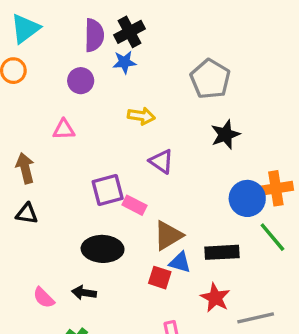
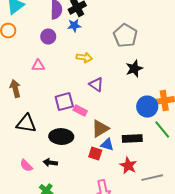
black triangle: (27, 214) -> (26, 124), moved, size x1.5

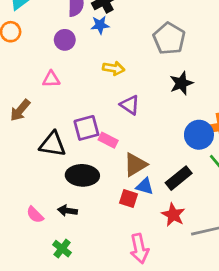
brown arrow: (15, 89) -> (20, 110), turned -126
black triangle: (26, 124) -> (53, 144), moved
black rectangle: (132, 139) -> (179, 178), turned -36

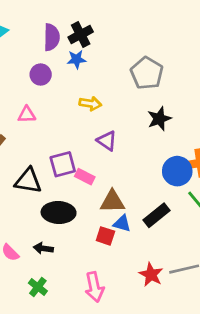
brown triangle: (135, 165) -> (112, 201), turned 30
red star: (173, 215) -> (151, 275), moved
pink arrow: (139, 249) -> (94, 287), moved

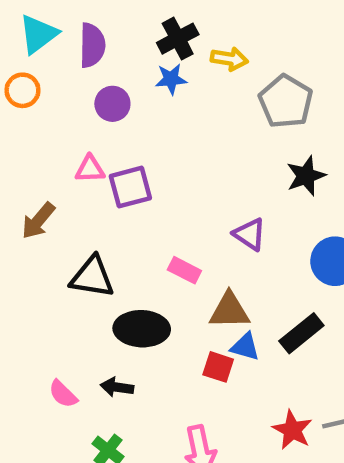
purple semicircle: (52, 37) -> (92, 45), moved
yellow arrow: (90, 103) -> (229, 59), moved
purple triangle: (107, 141) -> (250, 234), moved
purple square: (63, 164) -> (130, 187), moved

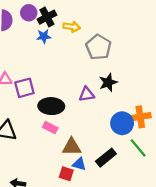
purple circle: (112, 104) -> (29, 13), moved
purple triangle: (250, 234) -> (87, 94), moved, turned -42
black ellipse: (142, 329) -> (51, 106), moved

